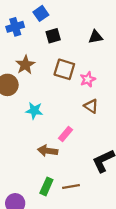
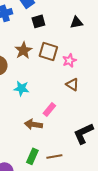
brown star: (25, 65) -> (23, 50), moved

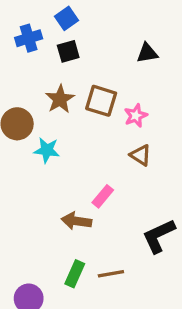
black square: (38, 21) -> (68, 51), moved
cyan star: (21, 88) -> (47, 150), moved

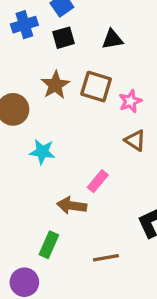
black triangle: (147, 53) -> (112, 39), moved
cyan star: (47, 150) -> (42, 152), moved
green rectangle: (75, 274) -> (49, 245), moved

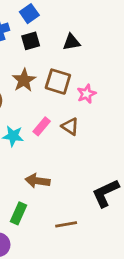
brown triangle: (135, 140) -> (70, 126), moved
pink rectangle: (98, 181) -> (42, 126), moved

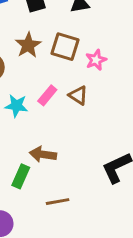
green rectangle: (18, 213) -> (21, 176), moved
brown line: (66, 224) -> (58, 202), moved

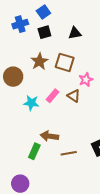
pink star: (96, 60) -> (86, 80), moved
brown line: (58, 202) -> (69, 153), moved

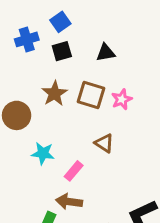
pink star: (86, 80) -> (122, 99), moved
pink rectangle: (52, 96) -> (74, 171), moved

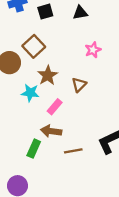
brown star: (55, 94) -> (48, 75), moved
brown square: (91, 95) -> (34, 46), moved, turned 30
brown triangle: (104, 143) -> (79, 85), turned 42

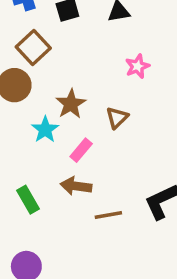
brown square: (34, 46) -> (33, 48), moved
cyan star: (30, 93) -> (45, 130), turned 30
green rectangle: (34, 149) -> (28, 200), moved, turned -54

